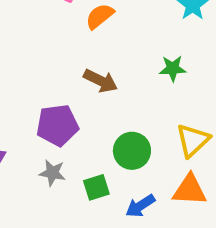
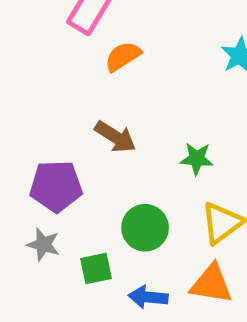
green star: (173, 68) -> (197, 159), moved
blue arrow: (140, 206) -> (148, 297), turned 32

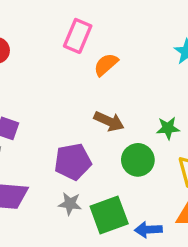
green circle: (145, 228) -> (138, 160), moved
green square: (96, 268) -> (109, 215), size x1.6

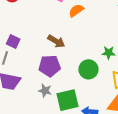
brown arrow: (109, 121) -> (56, 41), moved

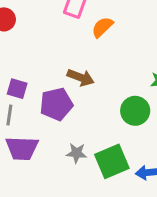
purple pentagon: (50, 66) -> (56, 104), moved

